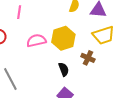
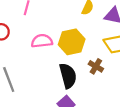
black semicircle: (64, 69) -> (68, 76), size x1.6

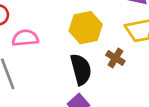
pink semicircle: (42, 41) -> (25, 38), moved

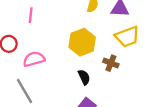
black semicircle: (81, 69) -> (84, 77), size x0.6

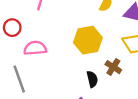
black semicircle: (84, 77) -> (92, 79), moved

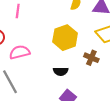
black semicircle: (92, 79) -> (61, 71), moved, turned 112

